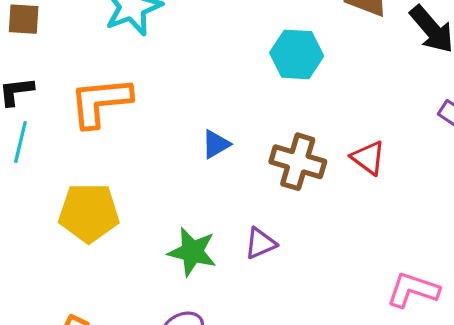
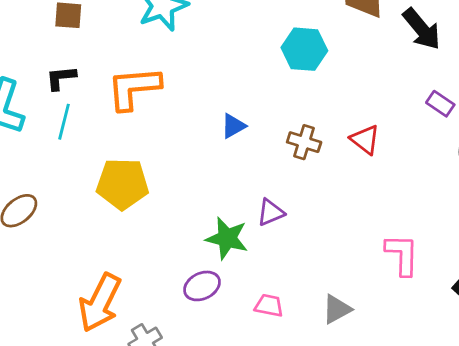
brown cross: (298, 162) -> (304, 142), size x0.7
green star: (192, 252) -> (227, 238), moved
pink L-shape: (413, 290) -> (402, 255), turned 72

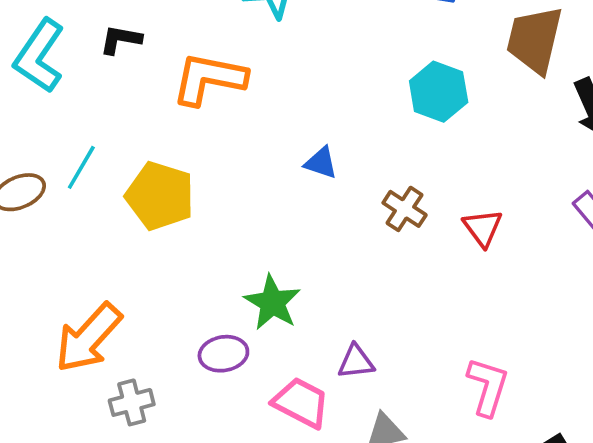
cyan line: (64, 122) -> (81, 167), moved
blue triangle: (233, 126) -> (321, 163), turned 32
purple triangle: (271, 212) -> (356, 362), moved
pink trapezoid: (269, 306) -> (301, 403), size x1.5

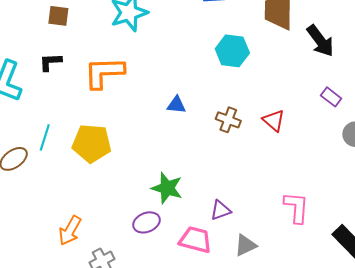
orange arrow: (88, 338) -> (70, 231), size x0.7

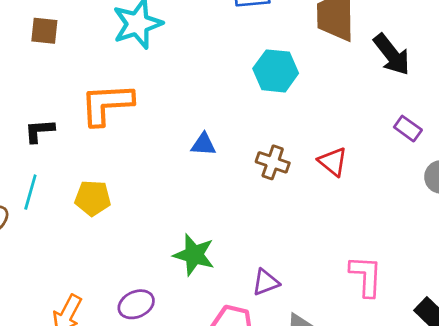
black L-shape: (50, 62) -> (39, 131), moved
yellow pentagon: (92, 143) -> (93, 198), size x0.7
purple ellipse: (146, 222) -> (136, 304), moved

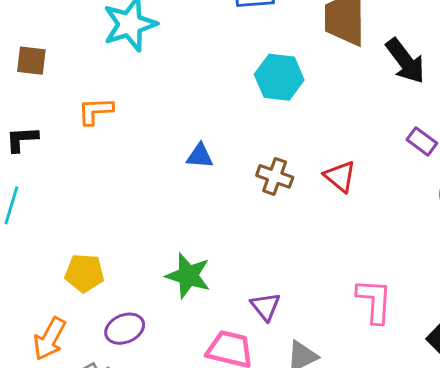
brown square: (44, 31) -> (31, 61), moved
orange L-shape: (107, 104) -> (95, 111), size x0.6
yellow pentagon: (93, 198) -> (85, 273), moved
purple triangle: (266, 282) -> (265, 306), turned -48

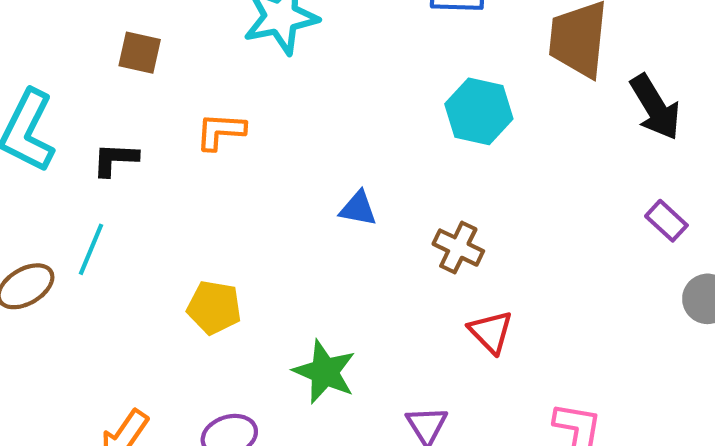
red triangle: (340, 176) -> (491, 332), moved
yellow pentagon: (85, 273) -> (214, 308), moved

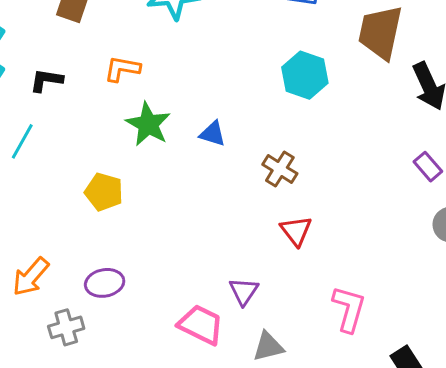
green star: (325, 372) -> (148, 124), moved

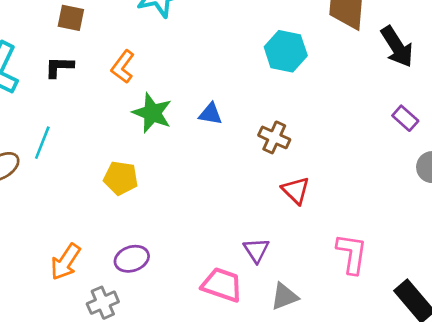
orange L-shape: (122, 69) -> (123, 67), turned -56
black L-shape: (46, 80) -> (59, 67), moved

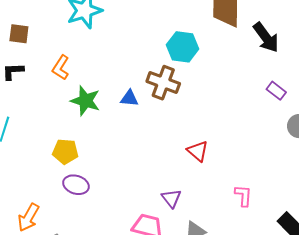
brown cross: (274, 137) -> (163, 83), moved, size x1.4
pink L-shape: (352, 254) -> (243, 196), size x0.7
purple ellipse: (132, 259) -> (76, 185), moved, turned 40

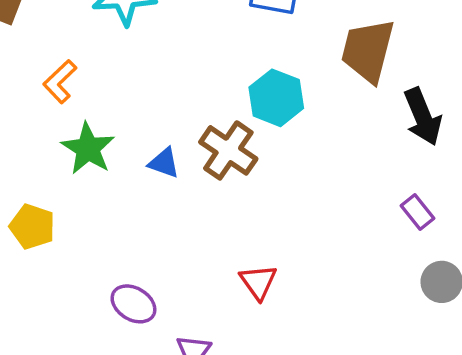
purple ellipse: (76, 185) -> (133, 304), moved

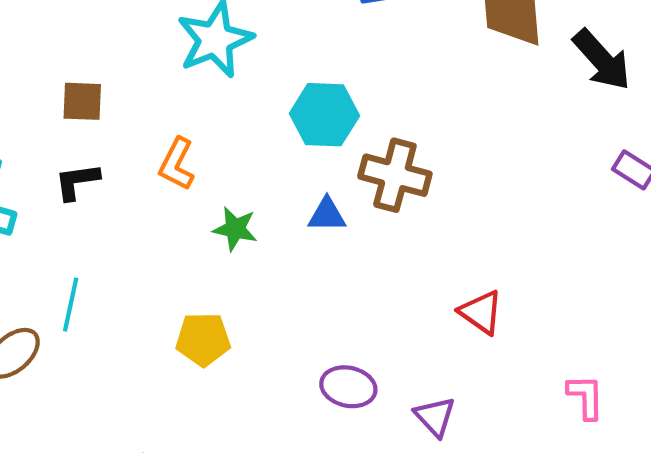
cyan hexagon: (276, 98) -> (324, 115), moved
green star: (88, 149) -> (235, 229), size x0.7

